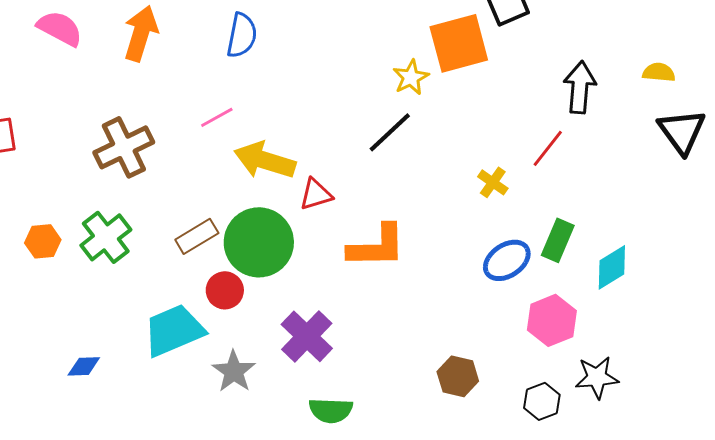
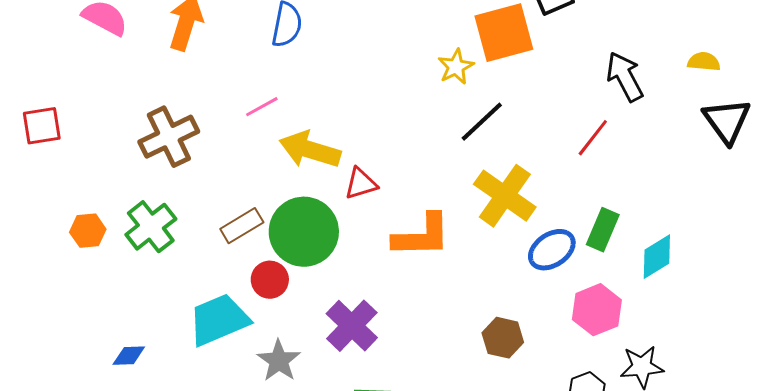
black arrow: (580, 87) -> (625, 77), turned -33
black line: (390, 132) -> (482, 122), moved
yellow cross: (493, 182) -> (505, 196), moved, size x2.0
brown hexagon: (458, 376) -> (503, 338), moved

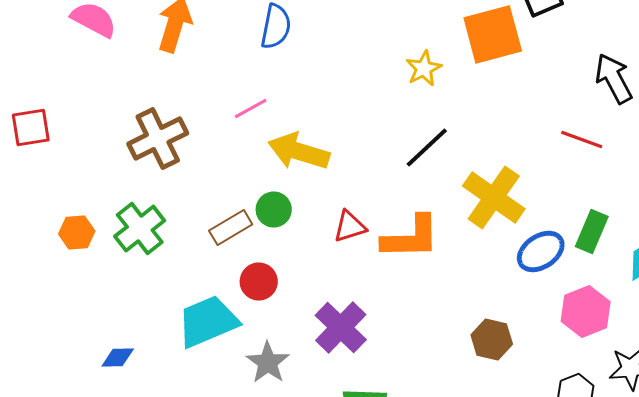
yellow star: (456, 67) -> (424, 68), moved
black line: (482, 122) -> (427, 147), moved
red line: (593, 138) -> (582, 139), turned 72
red triangle: (361, 184) -> (350, 226), moved
green circle: (304, 232) -> (274, 209), moved, size x0.5

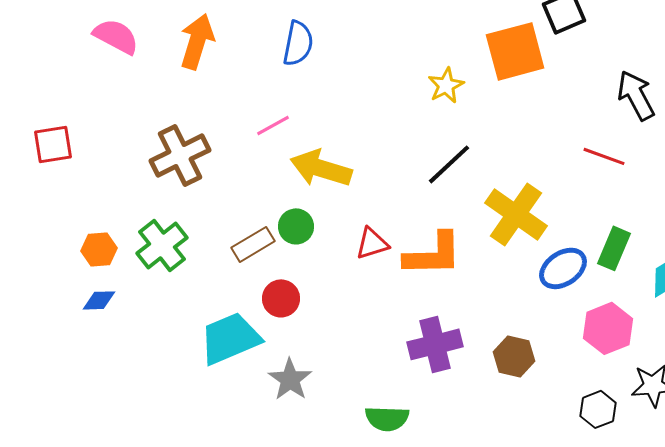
purple cross: (341, 327) -> (435, 344), moved, turned 32
blue diamond: (118, 357) -> (99, 300), moved

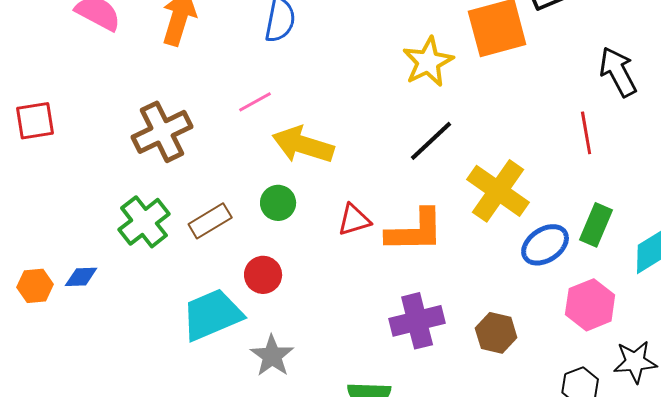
yellow star: (446, 85) -> (428, 62), size x1.4
red line: (604, 156) -> (586, 133), turned 60
brown rectangle: (253, 244) -> (210, 221), moved
orange hexagon: (99, 249) -> (35, 286), moved

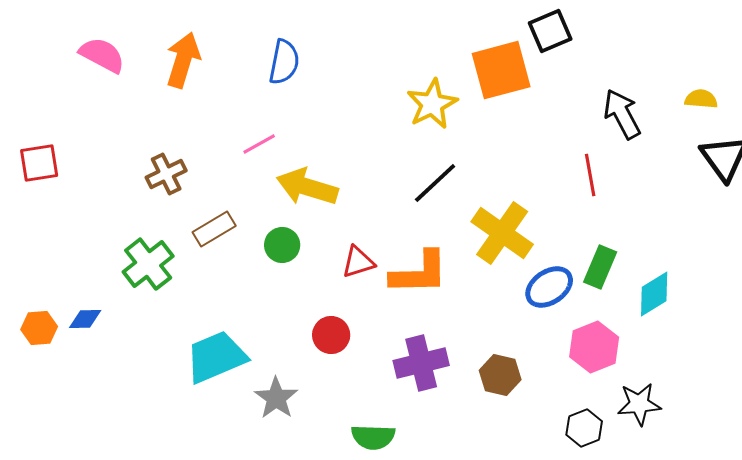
brown cross: (162, 132) -> (166, 174), size x0.7
brown rectangle: (210, 221) -> (214, 229), moved
red circle: (263, 275) -> (331, 335), moved

